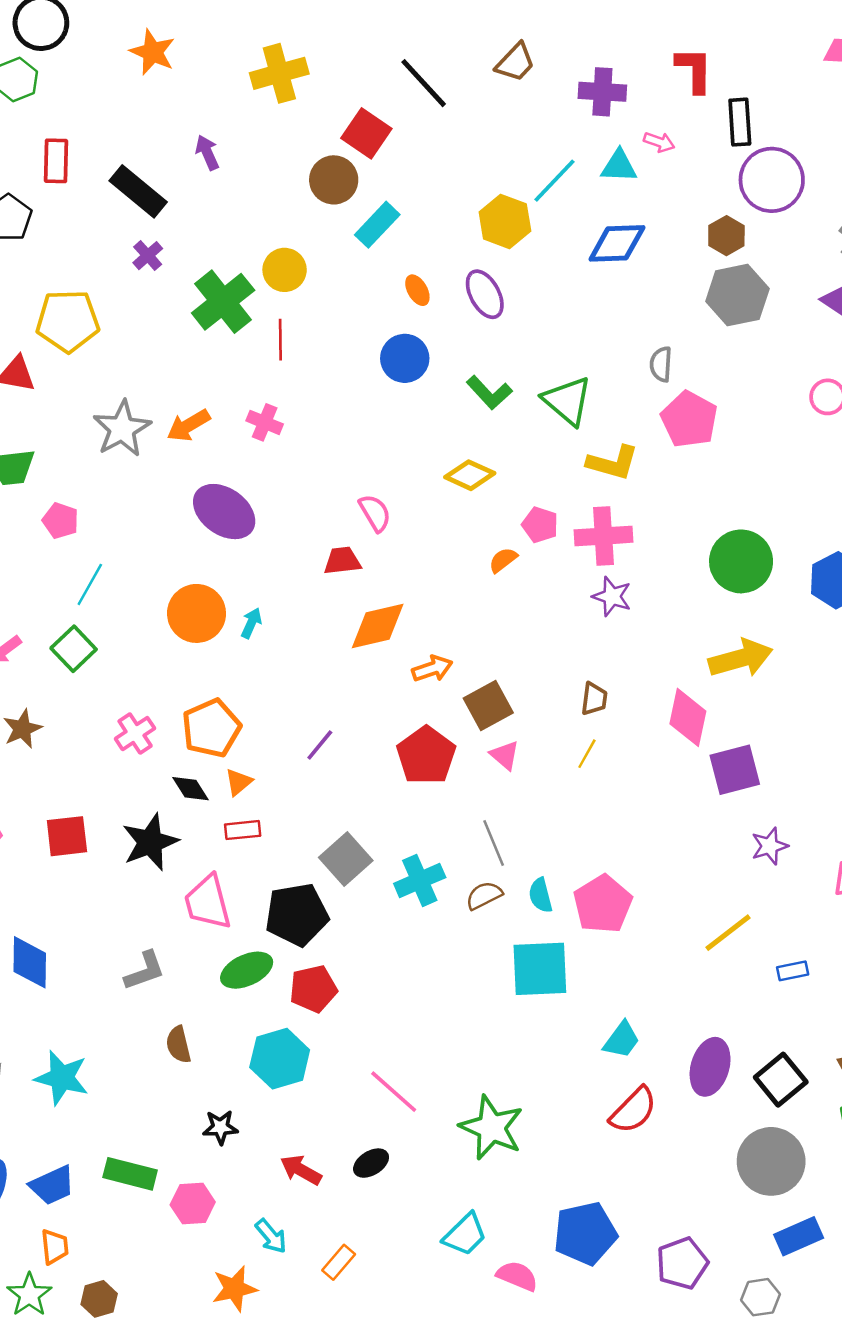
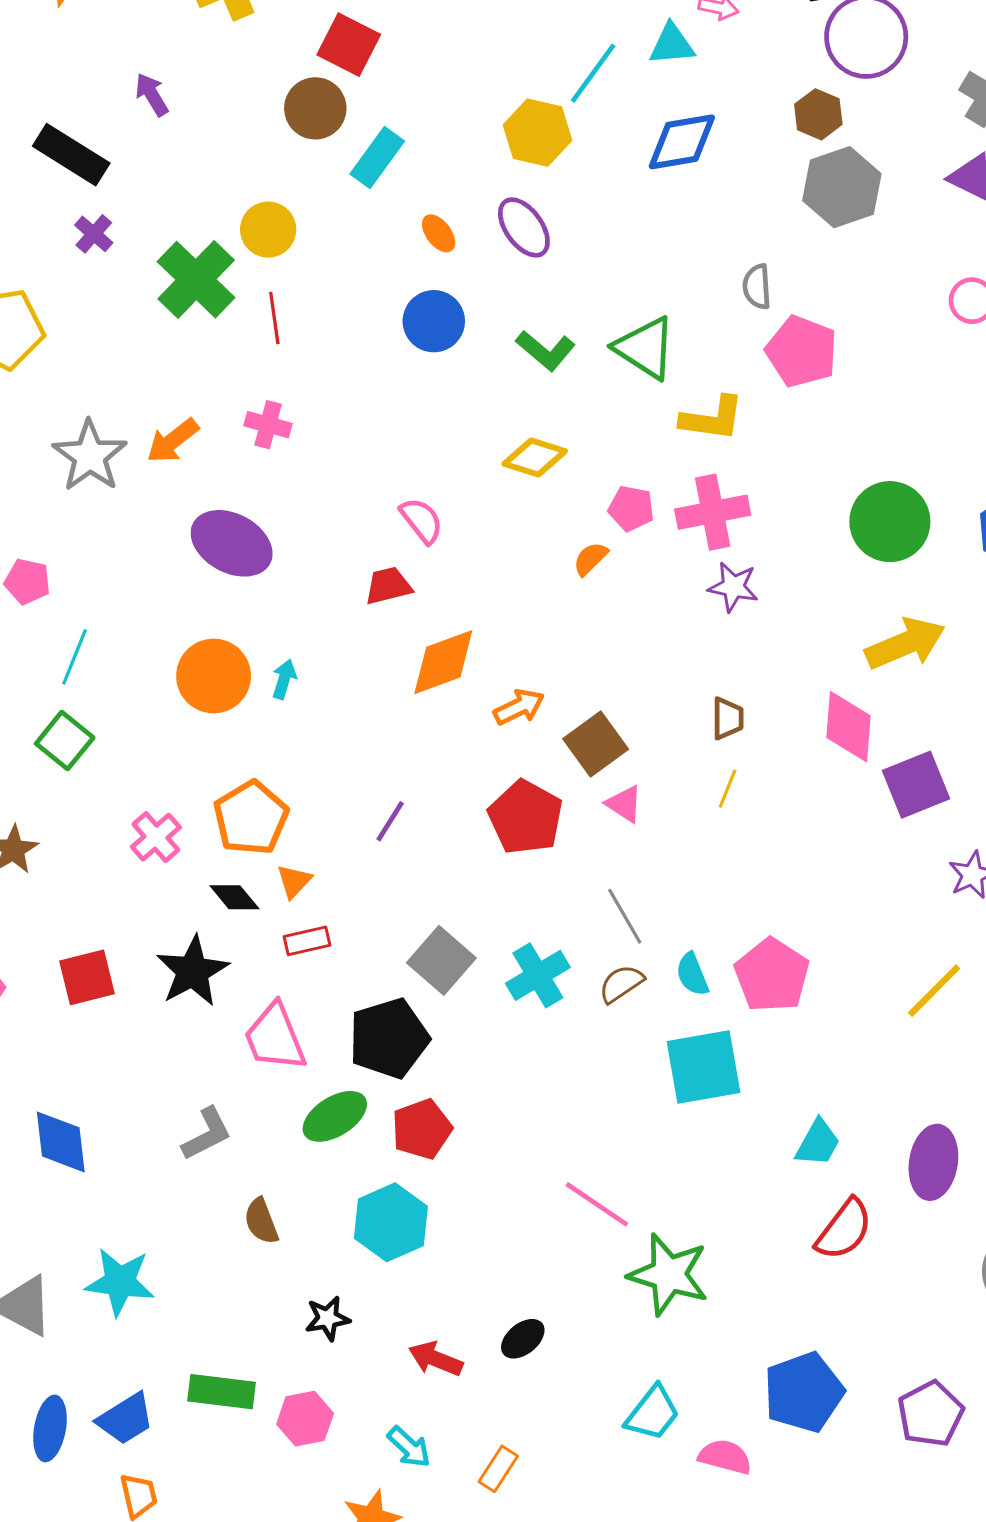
pink line: (394, 1092) -> (597, 1204), moved

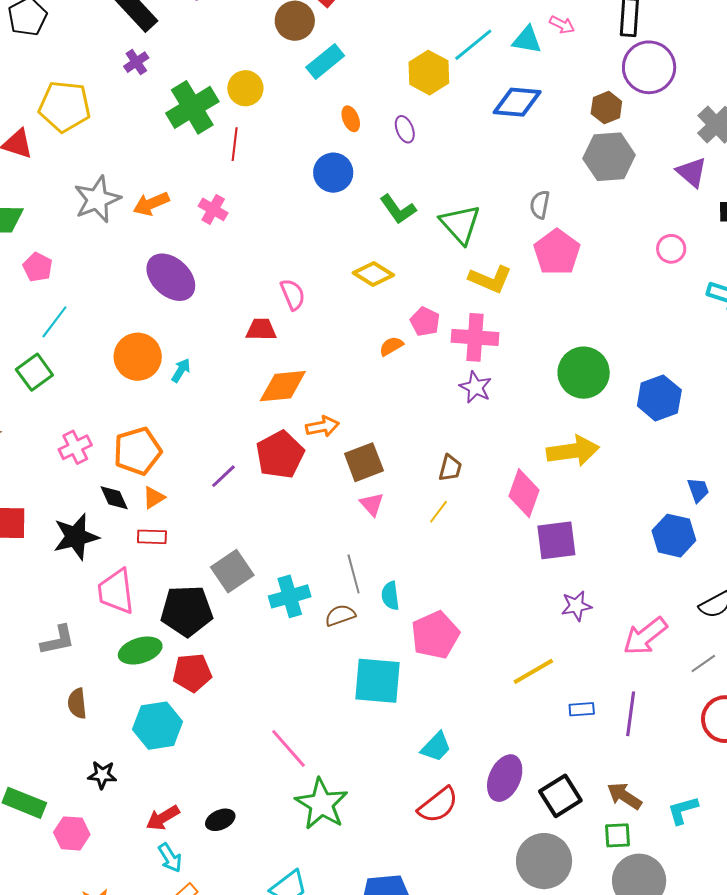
purple ellipse: (524, 227) -> (405, 129), size x0.7
red pentagon: (526, 817) -> (280, 455), moved
cyan semicircle: (692, 974) -> (390, 596), moved
red arrow: (436, 1359) -> (163, 818), turned -68
cyan arrow: (409, 1447) -> (170, 858), moved

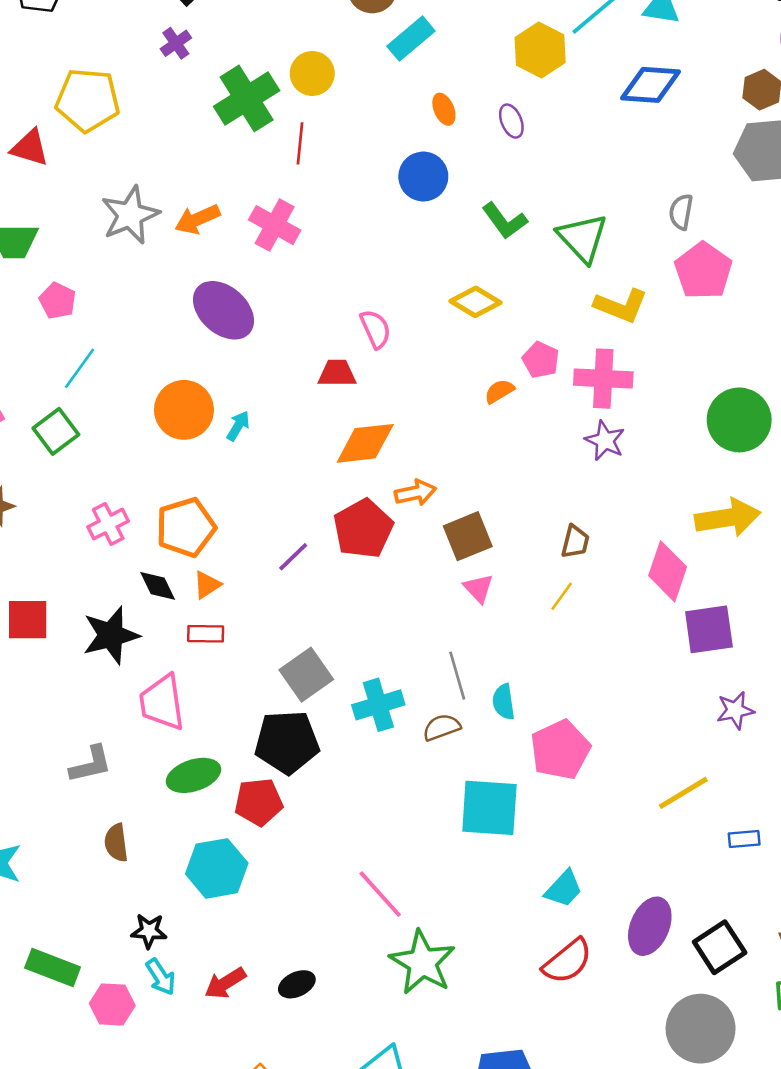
pink cross: (213, 209) -> (275, 225), size x1.4
black pentagon: (187, 611) -> (287, 742), moved
cyan arrow: (170, 858) -> (161, 977), moved

